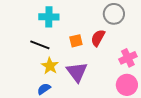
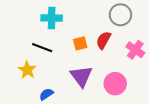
pink cross: (128, 58) -> (135, 50), moved, turned -30
yellow star: (50, 66) -> (27, 70), moved
pink circle: (127, 85) -> (115, 84), moved

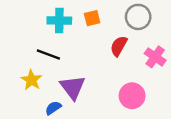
orange square: (80, 43) -> (92, 18), moved
purple triangle: (81, 76) -> (73, 87), moved

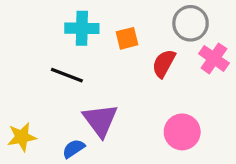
orange square: (92, 18) -> (127, 38), moved
pink cross: (155, 57) -> (214, 58), moved
yellow star: (31, 80) -> (22, 137), moved, turned 30

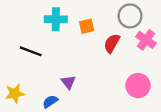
black line: (67, 75) -> (31, 51), moved
purple triangle: (100, 120) -> (68, 82), size x0.6
pink circle: (182, 132) -> (138, 86), moved

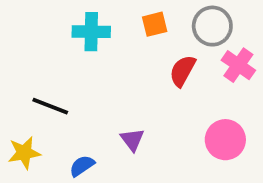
orange square: (87, 26) -> (155, 24), moved
black line: (31, 51) -> (50, 106), moved
purple triangle: (68, 82) -> (132, 140), moved

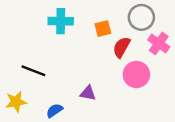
orange square: (155, 24) -> (103, 29), moved
purple triangle: (132, 140) -> (88, 93), turned -42
pink circle: (225, 140) -> (136, 74), moved

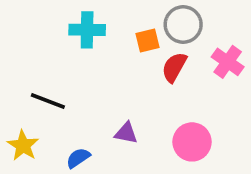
gray circle: (141, 17) -> (183, 24), moved
pink circle: (136, 74) -> (192, 142), moved
yellow star: (16, 102) -> (23, 145), turned -30

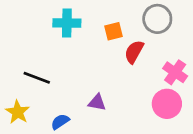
gray circle: (183, 24) -> (157, 19), moved
pink cross: (228, 62) -> (175, 72), moved
pink circle: (192, 142) -> (167, 104), moved

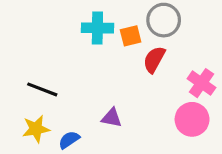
gray circle: (157, 19) -> (164, 20), moved
cyan cross: (67, 23) -> (97, 28), moved
yellow star: (18, 112) -> (36, 129), moved, turned 30

